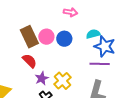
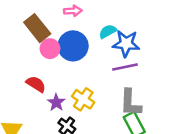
brown rectangle: (29, 37) -> (37, 28), moved
blue circle: (64, 39) -> (73, 46), size x1.5

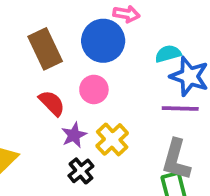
brown rectangle: (37, 28) -> (45, 49), moved
blue circle: (73, 46) -> (103, 41), moved
pink circle: (50, 49) -> (94, 89), moved

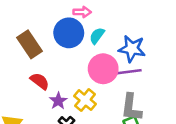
cyan semicircle: (168, 54) -> (97, 36), moved, turned -30
pink circle: (94, 89) -> (103, 69), moved, size x1.5

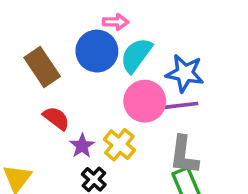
cyan semicircle: (97, 36) -> (136, 55), size x1.5

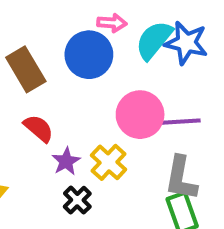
cyan semicircle: (136, 55) -> (154, 40), moved
blue star: (185, 73) -> (186, 43), moved

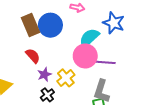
cyan semicircle: (154, 40) -> (89, 38), moved
blue circle: (89, 55) -> (50, 25), moved

